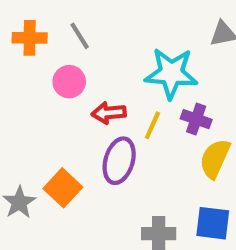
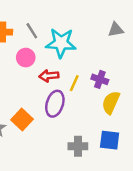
cyan star: (171, 73) -> (61, 43), moved

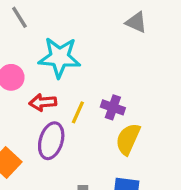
gray triangle: (116, 30) -> (136, 22), moved, turned 35
gray line: (32, 31) -> (19, 17), moved

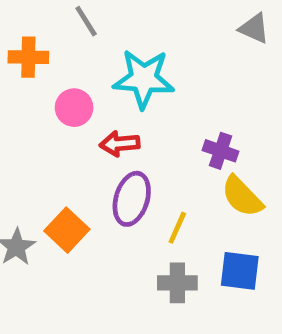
yellow line: (78, 112) -> (177, 228), moved
yellow semicircle: (128, 139) -> (242, 196), turned -68

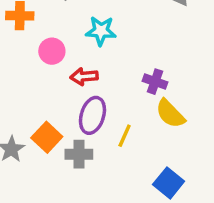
cyan star: (144, 79) -> (101, 31), size x0.7
blue square: (240, 271) -> (169, 183), moved, turned 32
gray cross: (177, 283) -> (79, 154), moved

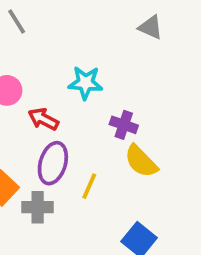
cyan star: (101, 31) -> (85, 83), moved
red arrow: (84, 76) -> (43, 119), turned 32

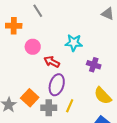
yellow semicircle: (141, 161) -> (103, 96), moved
yellow line: (89, 186) -> (70, 106), moved

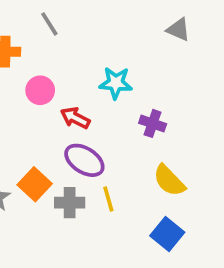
purple ellipse: (57, 85) -> (84, 160), turned -75
yellow line: (70, 106) -> (108, 199), turned -40

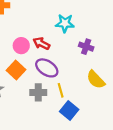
pink circle: (40, 90) -> (21, 46), moved
orange square: (35, 184) -> (16, 70), moved
blue square: (167, 234) -> (69, 111), moved

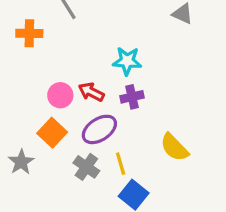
purple cross: (86, 47) -> (132, 97), moved, turned -32
purple ellipse: (47, 68) -> (99, 129), turned -65
gray cross: (38, 92) -> (86, 167), turned 35

